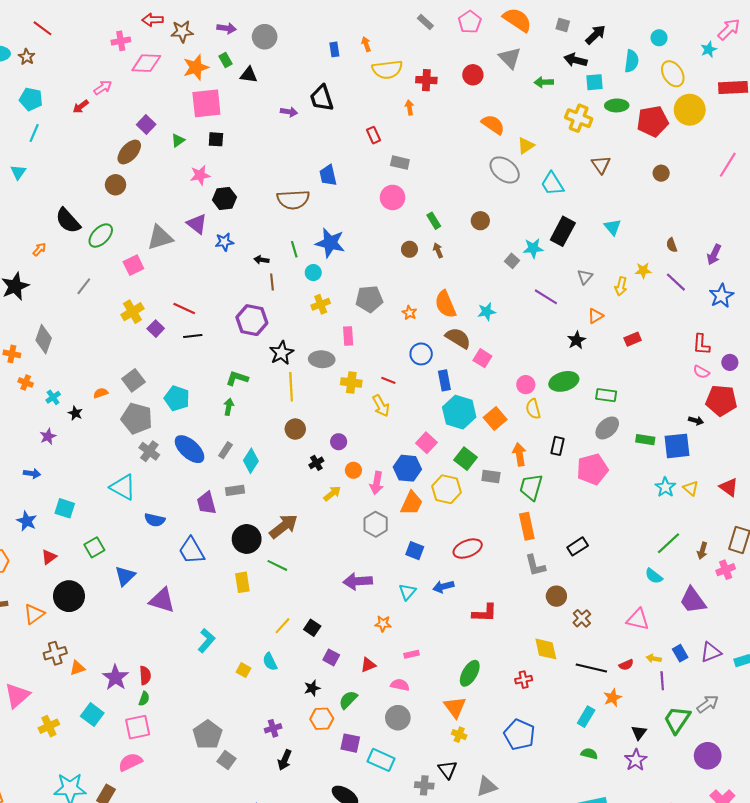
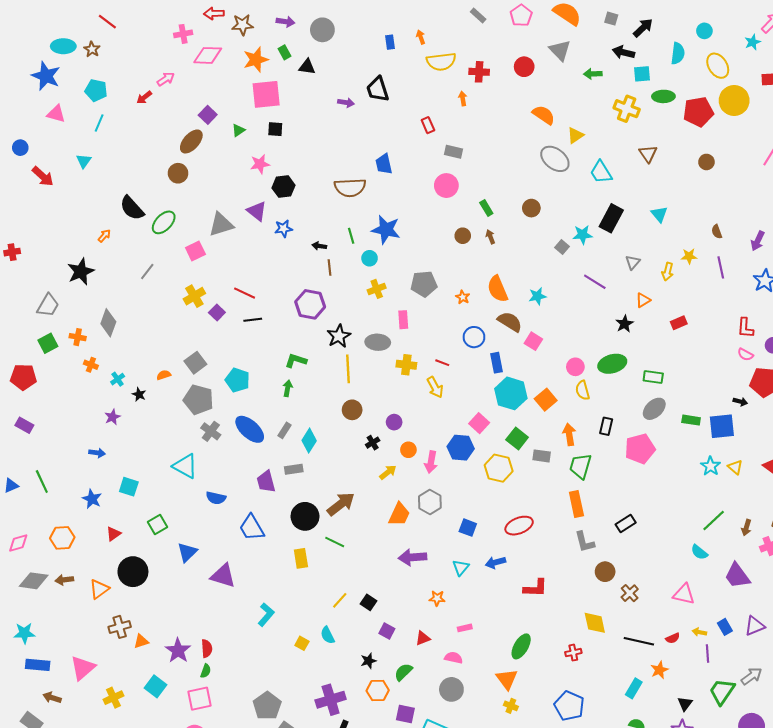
purple line: (676, 282) -> (721, 267), turned 35
orange trapezoid: (412, 503) -> (399, 514), moved
purple cross: (273, 728) -> (331, 700), size x1.8

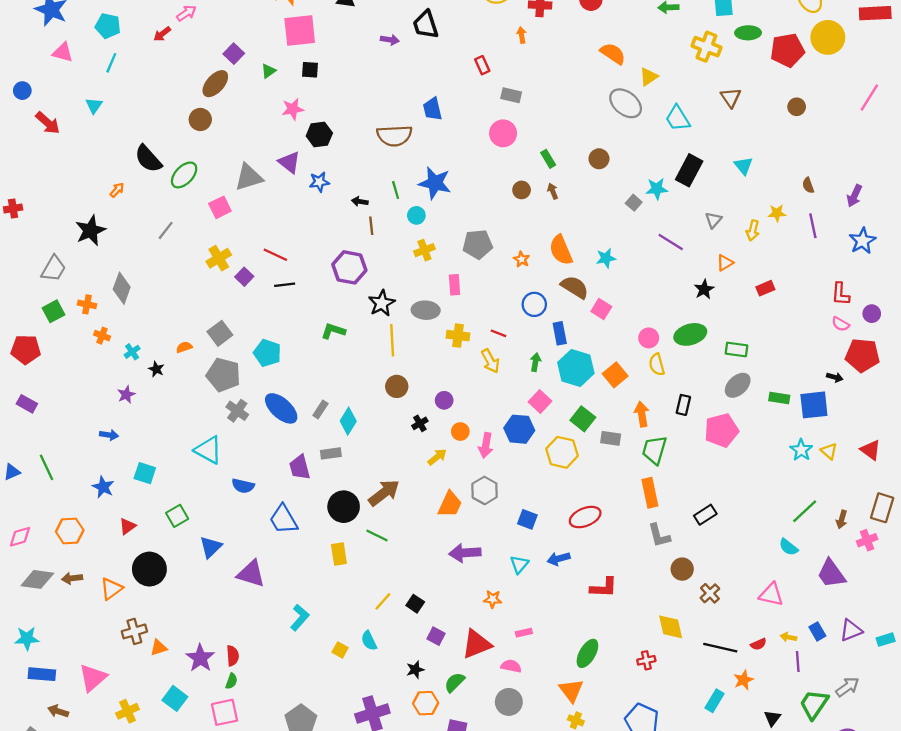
green arrow: (288, 388) -> (535, 362), moved
red triangle: (423, 638) -> (476, 644), size x1.8

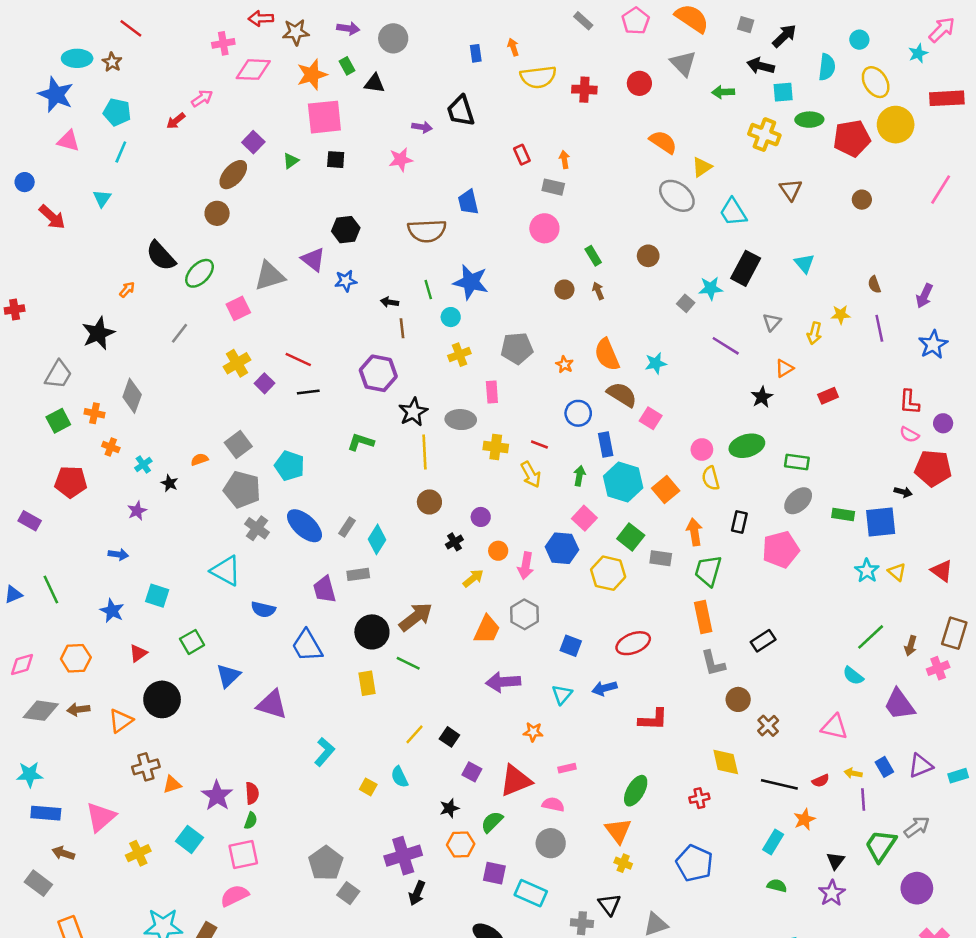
orange arrow: (522, 35) -> (564, 160), moved
pink star: (293, 109) -> (401, 160), moved
red pentagon: (26, 349) -> (71, 482), moved

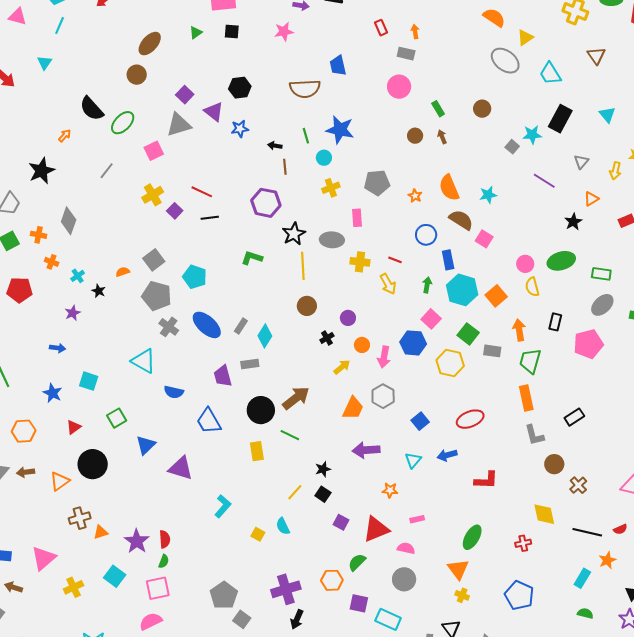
purple square: (253, 142) -> (185, 95), moved
blue square: (571, 646) -> (420, 421), turned 30
black star: (449, 808) -> (323, 469), moved

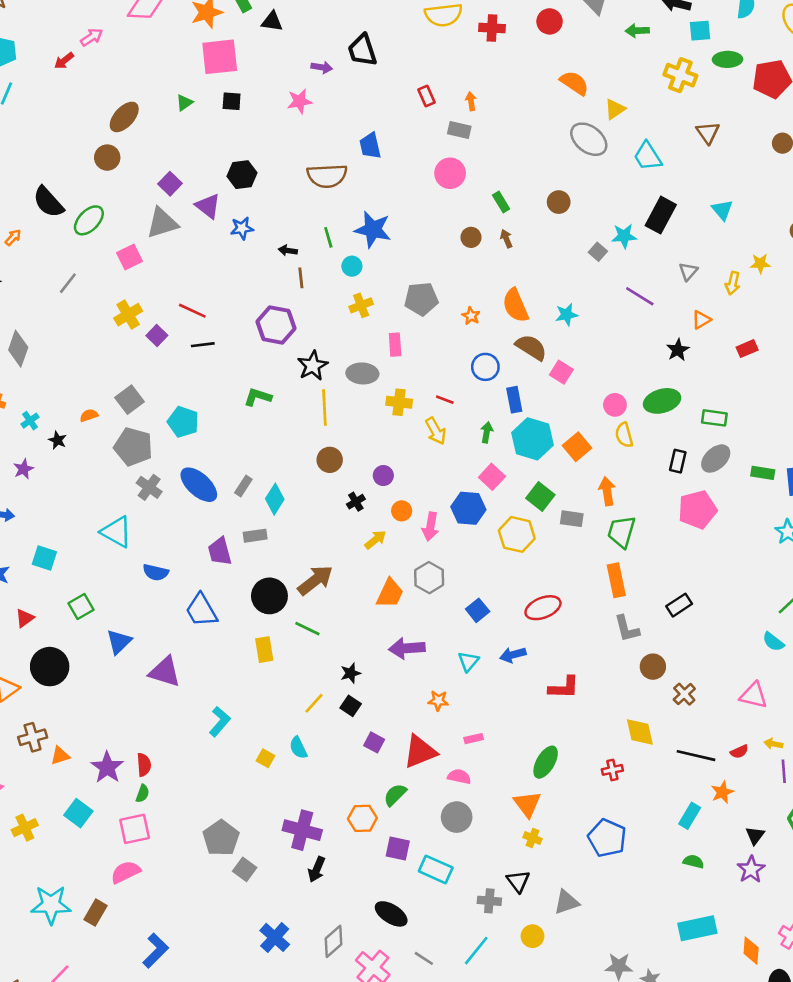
black rectangle: (555, 322) -> (678, 461), moved
purple cross: (286, 589) -> (302, 830), turned 32

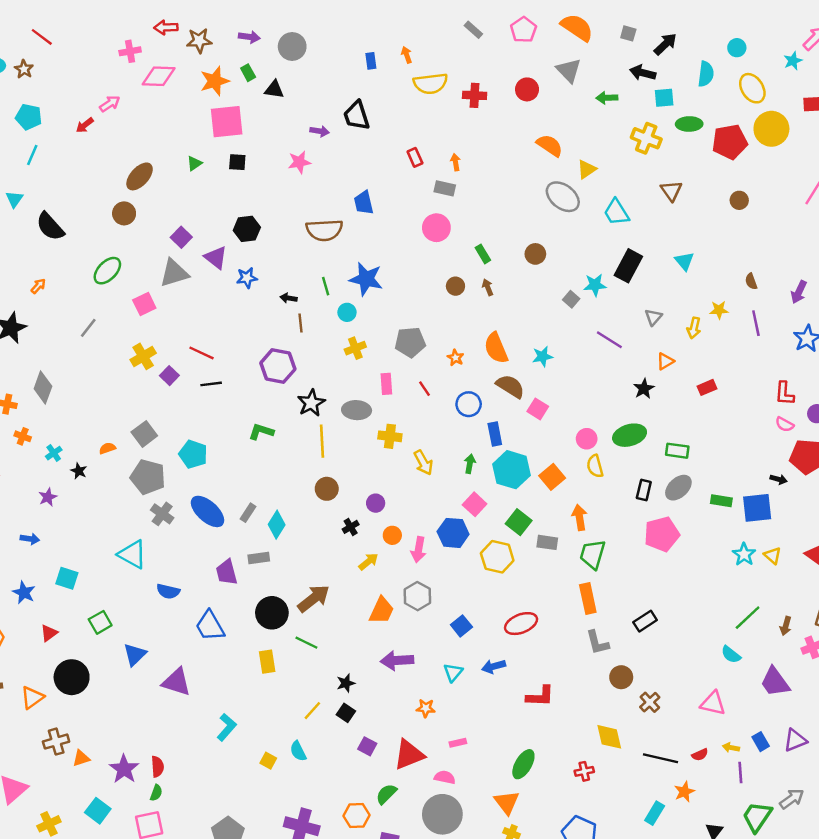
black semicircle: (48, 202) -> (50, 227), moved
red line: (445, 400) -> (424, 389), moved, turned 35
gray circle: (457, 817) -> (442, 814), size x1.4

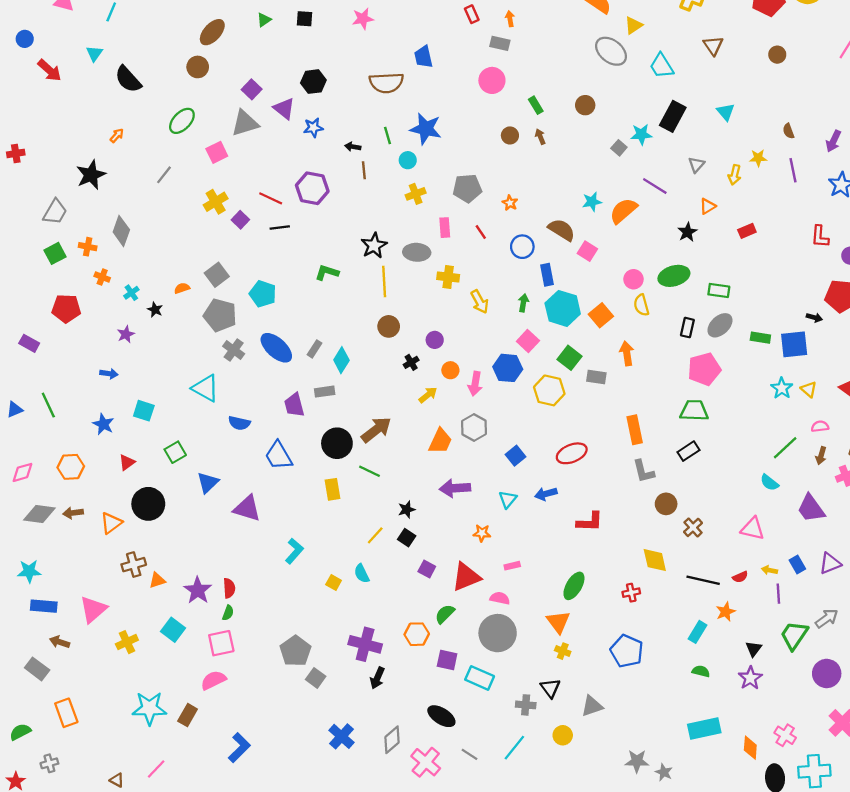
orange semicircle: (496, 348) -> (623, 211), moved, turned 72
purple hexagon: (278, 366) -> (312, 188), moved
pink semicircle: (785, 424) -> (820, 426), moved, turned 144
green trapezoid: (593, 554) -> (694, 411), moved, turned 76

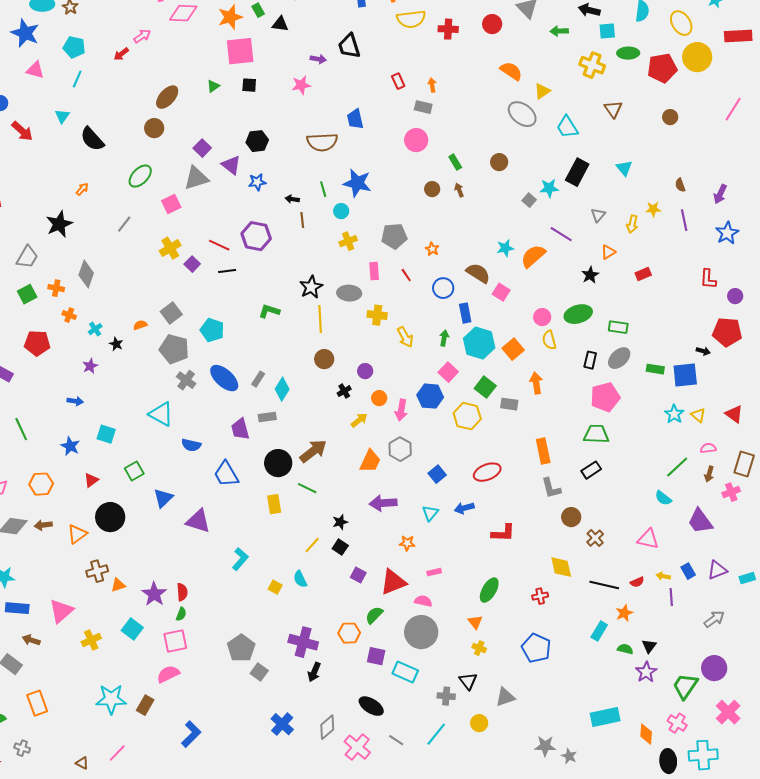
orange triangle: (558, 622) -> (475, 622), size x0.7
green trapezoid: (794, 635) -> (685, 686), moved
green semicircle: (701, 671) -> (625, 649), moved
gray cross: (49, 763) -> (22, 748), turned 35

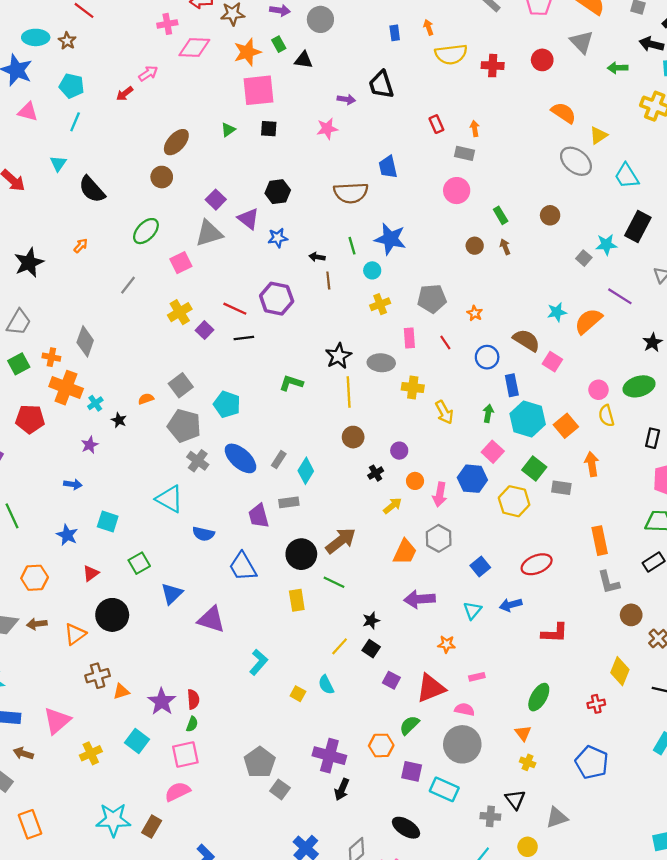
black star: (59, 224) -> (29, 263), moved
orange cross: (69, 315) -> (66, 388), size x2.0
yellow diamond: (561, 567) -> (620, 671), turned 35

